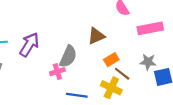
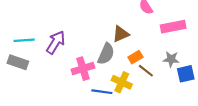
gray semicircle: (68, 56) -> (106, 54), moved
pink cross: (57, 72) -> (83, 69), size x1.5
yellow cross: (111, 88) -> (122, 82), moved

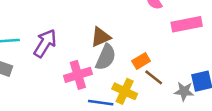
brown triangle: (121, 34) -> (101, 37), moved
gray star: (171, 59) -> (184, 91), moved

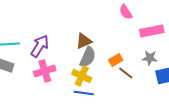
pink cross: (78, 75) -> (45, 71), moved
yellow cross: (125, 91) -> (82, 76), moved
gray star: (184, 91) -> (150, 58), moved

